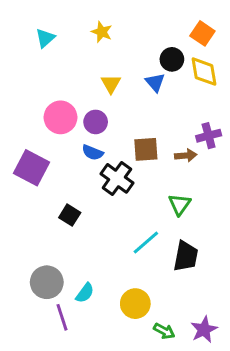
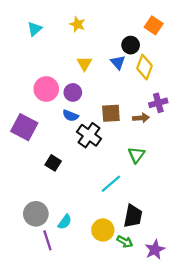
yellow diamond: (204, 72) -> (144, 67), moved, turned 30
black trapezoid: (186, 256) -> (133, 216), moved
green arrow: (164, 331) -> (125, 242), moved

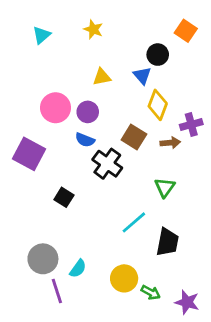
yellow triangle: (84, 64) -> (102, 77), turned 49
yellow diamond: (144, 67) -> (158, 105), moved
brown square: (111, 113) -> (134, 137), turned 36
black trapezoid: (133, 216) -> (167, 242), moved
purple star: (155, 250) -> (187, 302), turned -30

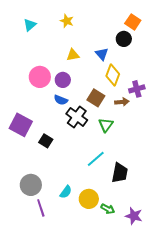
black circle: (158, 55) -> (124, 39), moved
purple square: (29, 154) -> (21, 125), moved
green triangle: (165, 187) -> (106, 125), moved
cyan semicircle: (78, 269) -> (66, 192), moved

